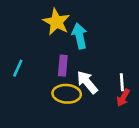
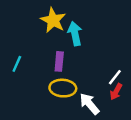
white arrow: (87, 82) -> (89, 104), moved
white line: (122, 82) -> (115, 77), turned 42

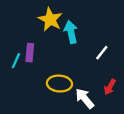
purple rectangle: (59, 61) -> (30, 53), moved
white line: (115, 77) -> (102, 53), moved

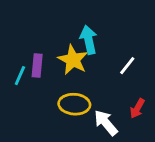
yellow star: (50, 19) -> (73, 60), moved

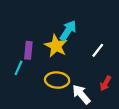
cyan arrow: (89, 40) -> (68, 30), turned 45
cyan line: (20, 76) -> (19, 68), moved

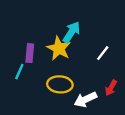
white arrow: (81, 94) -> (85, 99), turned -75

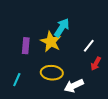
cyan line: (19, 72) -> (17, 80), moved
red arrow: (111, 88) -> (96, 64), moved

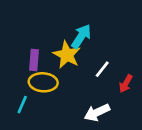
white line: (89, 46) -> (102, 69), moved
yellow ellipse: (52, 73) -> (43, 82), moved

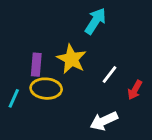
cyan arrow: (81, 36) -> (95, 21), moved
cyan line: (22, 105) -> (14, 98), moved

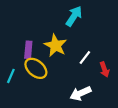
yellow ellipse: (46, 89) -> (36, 68), turned 35
red arrow: (135, 90) -> (104, 69), turned -48

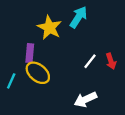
yellow star: (55, 46) -> (49, 28), moved
red arrow: (104, 69) -> (111, 61), moved

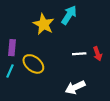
purple rectangle: (30, 53) -> (12, 48), moved
white line: (90, 61) -> (79, 54), turned 48

